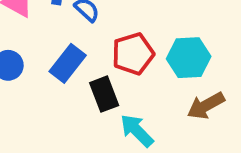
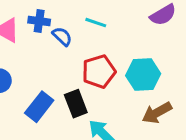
blue rectangle: (68, 63) -> (39, 107), moved

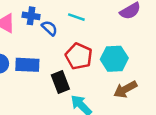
red pentagon: (99, 71) -> (79, 56), turned -30
blue rectangle: (39, 107) -> (27, 65), moved, turned 55

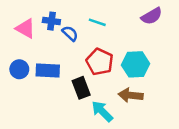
brown arrow: (125, 89) -> (131, 95), moved, turned 35

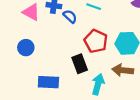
blue rectangle: (48, 70) -> (48, 82), moved
cyan arrow: (102, 111) -> (98, 84), turned 60

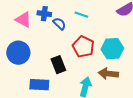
blue circle: (26, 48) -> (18, 53), size x1.5
black rectangle: (80, 64) -> (58, 65), moved

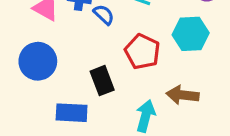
cyan hexagon: (112, 49) -> (191, 34), moved

